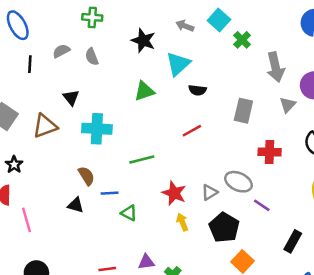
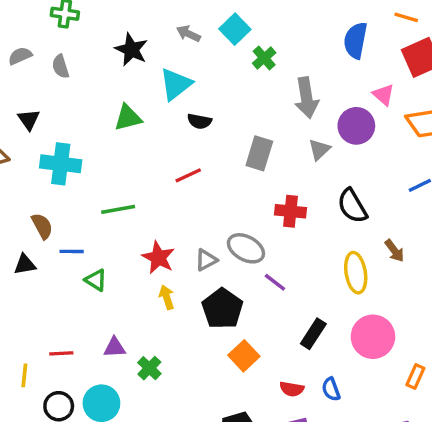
black triangle: (76, 205) -> (25, 264), turned -30

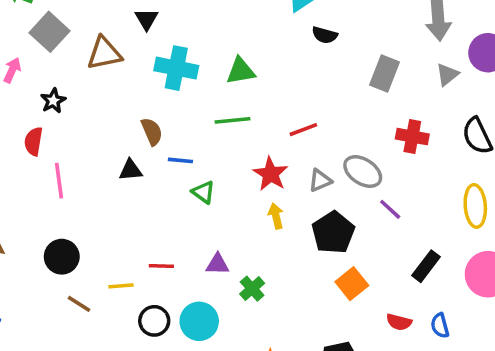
green triangle: (128, 118) -> (241, 71), moved
red line: (188, 175) -> (303, 130), moved
yellow line: (24, 375) -> (121, 286), turned 75

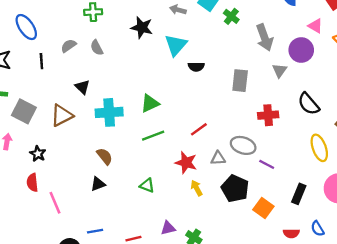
blue line: (180, 160) -> (95, 231), moved
gray triangle: (320, 180) -> (218, 158), turned 35
orange square: (352, 284) -> (263, 208), moved

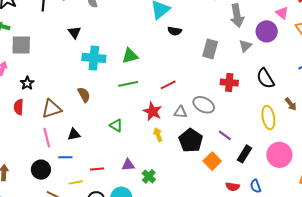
gray square: (24, 111) -> (21, 45), turned -35
brown triangle: (62, 115) -> (52, 109), moved
purple line: (267, 164) -> (225, 135), moved
black triangle: (98, 184) -> (74, 134), moved
pink line: (55, 203) -> (47, 138), moved

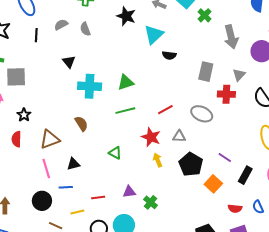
gray triangle: (245, 46) -> (239, 75), moved
red cross: (229, 82) -> (226, 94), moved
gray ellipse: (204, 105) -> (202, 114), moved

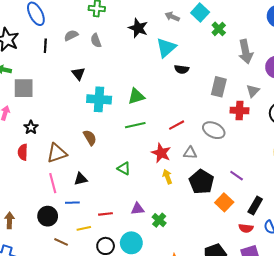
black rectangle: (245, 175) -> (255, 205), moved

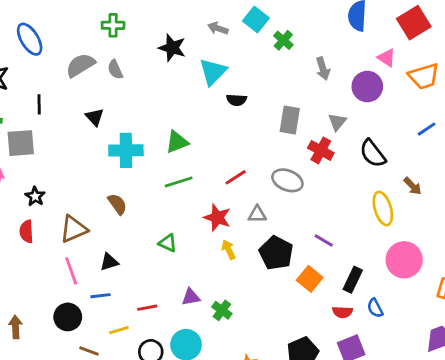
gray semicircle: (71, 35) -> (80, 65), size x1.5
black line: (45, 46) -> (39, 104), moved
gray arrow: (246, 52) -> (323, 69), size x0.7
red cross: (240, 110) -> (321, 150), turned 30

